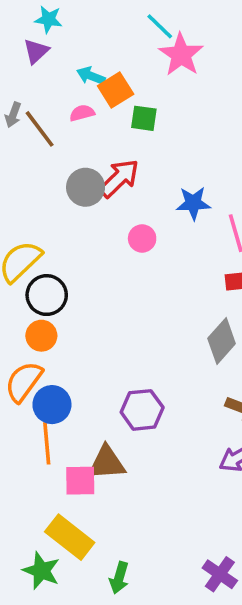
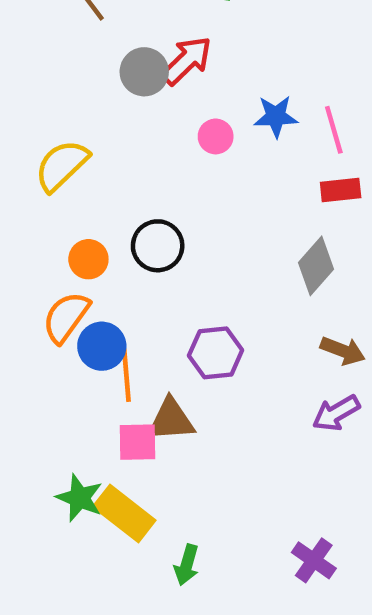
blue star: (193, 203) -> (276, 116), moved
black circle: (47, 295) -> (158, 246), moved
orange line: (47, 443) -> (126, 375), moved
green star: (41, 571) -> (80, 498), moved

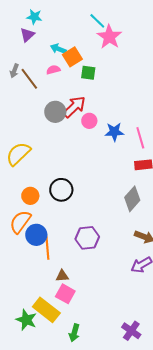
pink circle: (216, 136) -> (89, 121), moved
brown triangle: (171, 420) -> (62, 276), moved, size x0.6
pink square: (138, 442) -> (65, 294), moved, turned 30
green star: (80, 498) -> (26, 320), moved

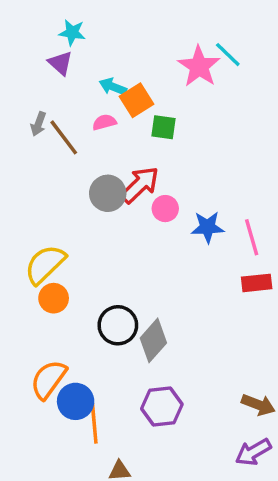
cyan line: (97, 21) -> (228, 55), moved
purple triangle: (27, 35) -> (60, 63), turned -35
orange circle: (30, 196) -> (54, 298), moved
gray diamond: (132, 199) -> (153, 340), moved

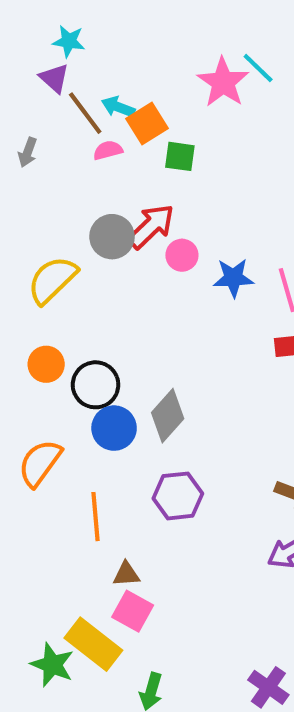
brown line: (64, 137) -> (85, 113), moved
yellow semicircle: (45, 264) -> (52, 280), moved
black circle: (118, 325) -> (96, 385), moved
blue circle: (76, 401) -> (114, 428), moved

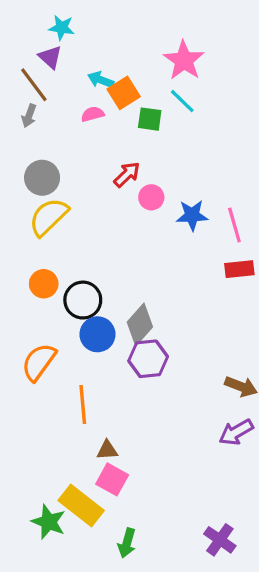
cyan line: (258, 68) -> (182, 101), moved
brown line: (85, 113) -> (34, 85), moved
red arrow: (151, 226) -> (127, 174), size x0.7
gray circle: (112, 237) -> (42, 178), moved
purple hexagon: (178, 496) -> (148, 359), moved

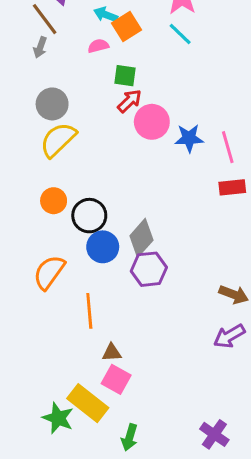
green square: (150, 119) -> (125, 76), moved
pink circle: (151, 197) -> (152, 122), size x1.5

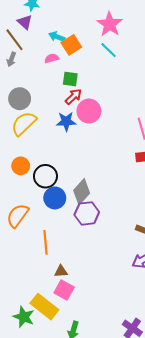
blue star: (189, 138) -> (66, 121), moved

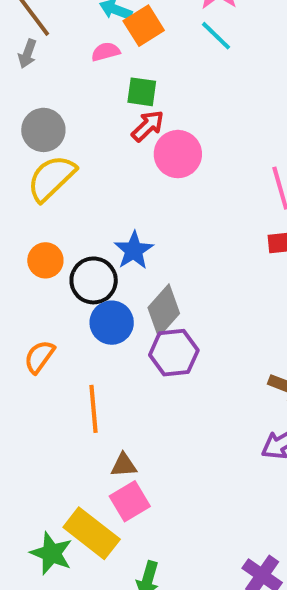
blue star: (66, 121) -> (134, 250), moved, turned -30
orange semicircle: (18, 216) -> (39, 357), size x0.7
pink square: (64, 290) -> (130, 501), turned 30

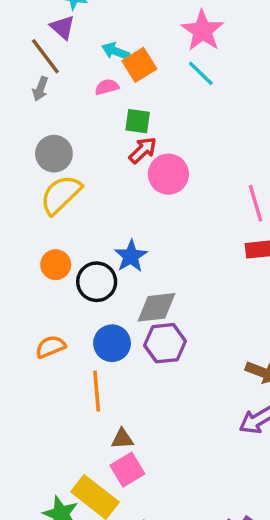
gray diamond: (164, 311) -> (156, 307), turned 42
blue circle: (112, 323) -> (112, 343), moved
orange semicircle: (39, 357) -> (51, 347), turned 32

